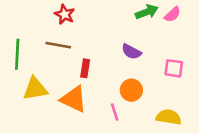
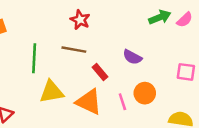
purple semicircle: (131, 52) -> (132, 57), moved
red rectangle: (85, 68) -> (100, 72), turned -49
pink line: (115, 112) -> (122, 102), moved

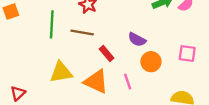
green line: (34, 58) -> (52, 24), moved
orange circle: (145, 93) -> (151, 62), moved

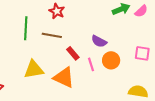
pink line: (128, 82) -> (91, 64), moved

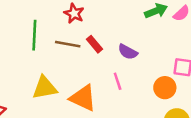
red rectangle: (73, 53) -> (95, 44), moved
orange circle: (111, 60) -> (165, 88), moved

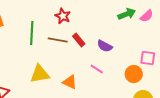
pink line: (118, 81) -> (97, 69), turned -40
orange triangle: (83, 98) -> (70, 82), size x0.7

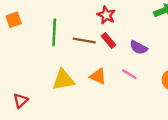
red star: (63, 16) -> (106, 15), moved
orange triangle: (70, 82) -> (98, 76), moved

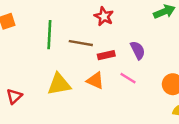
red rectangle: (108, 41) -> (106, 55), moved, turned -63
purple semicircle: (139, 47) -> (138, 50), turned -144
red triangle: (21, 101) -> (14, 96), moved

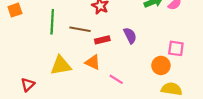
pink line: (128, 78) -> (116, 79), moved
red triangle: (14, 96) -> (28, 85), moved

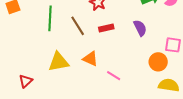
brown line: (80, 29) -> (78, 26), turned 48
purple semicircle: (130, 36) -> (140, 28), moved
red rectangle: (102, 40) -> (106, 28), moved

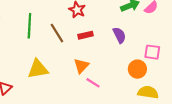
orange triangle: (90, 59) -> (81, 66), moved, turned 49

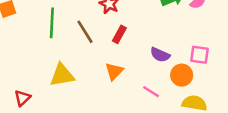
red rectangle: (86, 35) -> (119, 34), turned -48
purple semicircle: (119, 35) -> (160, 55), moved, turned 140
pink line: (93, 83) -> (151, 92), moved

